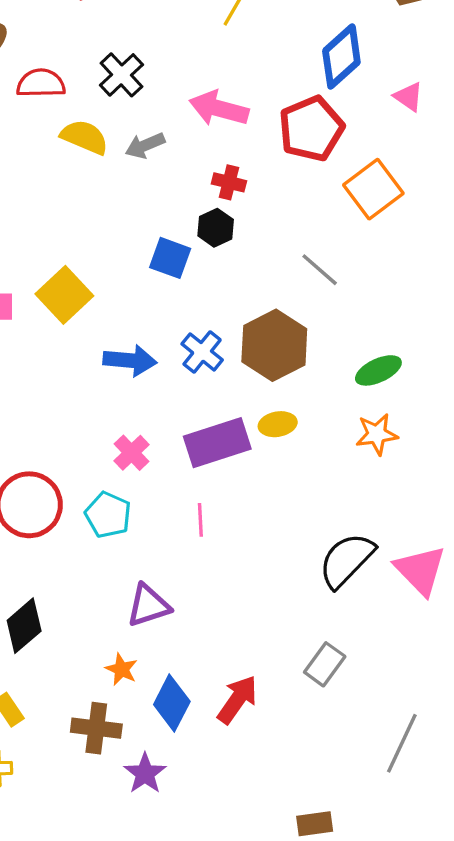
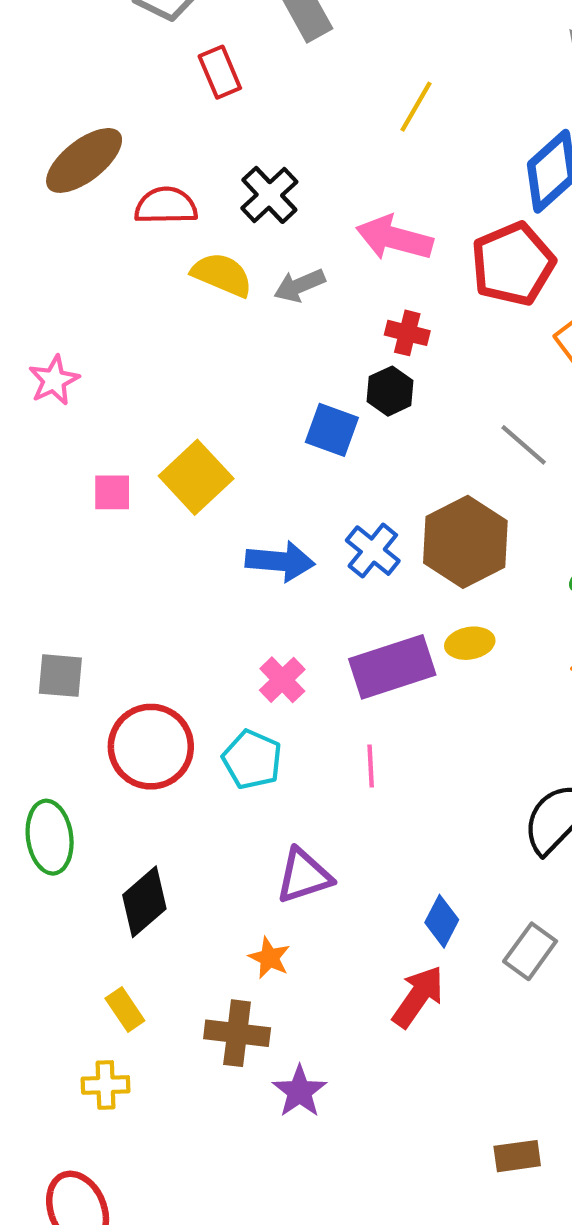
blue diamond: (172, 703) -> (442, 921), moved, size x0.7

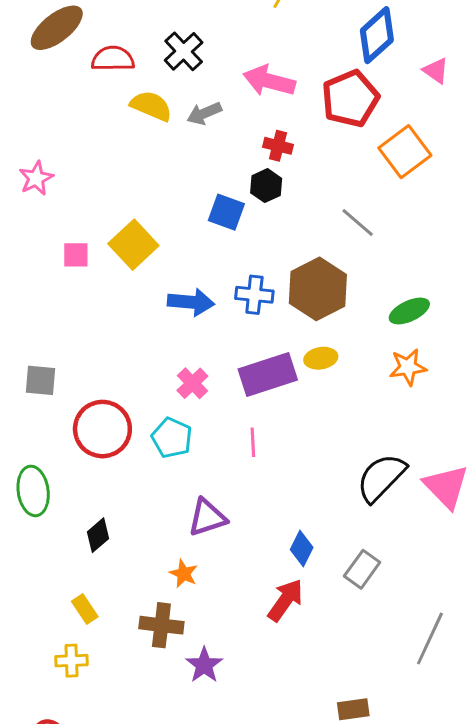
blue cross: (373, 551) -> (254, 295), turned -33
black diamond: (144, 902) -> (98, 535), size x0.7

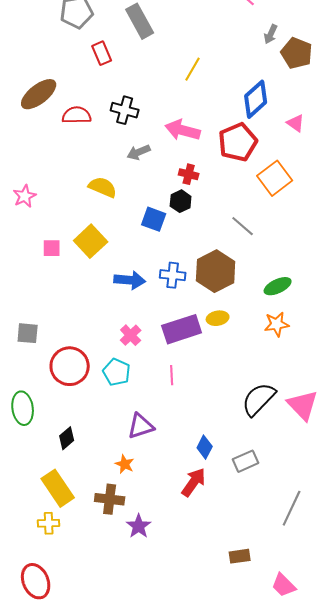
black cross: (184, 51) -> (125, 110), turned -32
yellow semicircle: (151, 106) -> (103, 187), moved
gray rectangle: (362, 569) -> (246, 461), turned 30
yellow rectangle: (85, 609) -> (58, 488), size x1.8

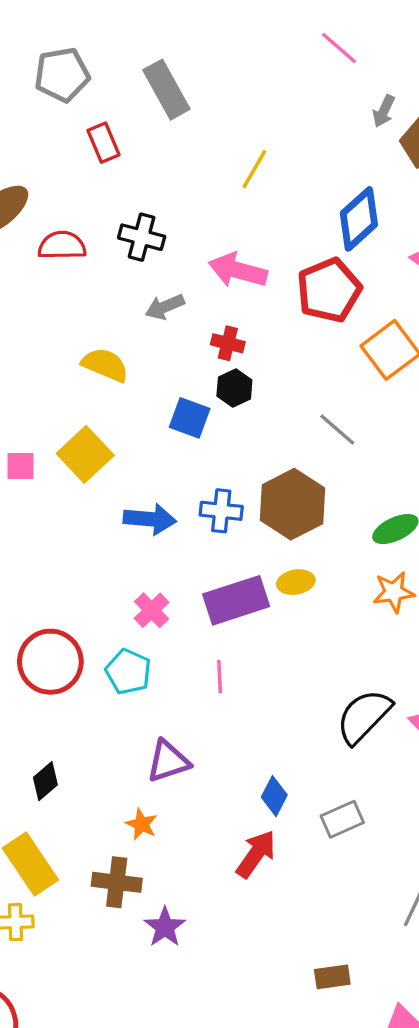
red cross: (189, 174) -> (228, 343), moved

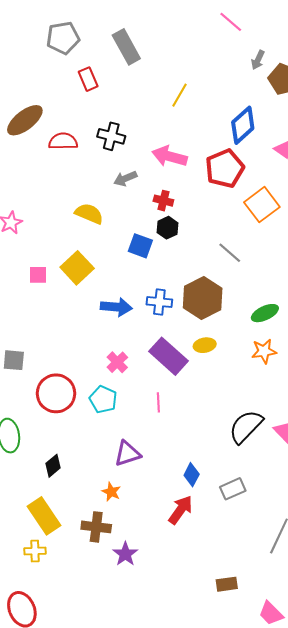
purple rectangle: (236, 600) -> (168, 356), turned 60

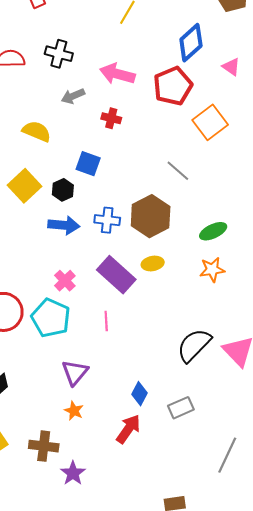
black hexagon: (167, 228) -> (63, 190), moved
cyan pentagon: (103, 399) -> (51, 318), size x1.4
purple triangle: (127, 454) -> (75, 372), turned -32
orange star: (111, 492) -> (74, 411), moved

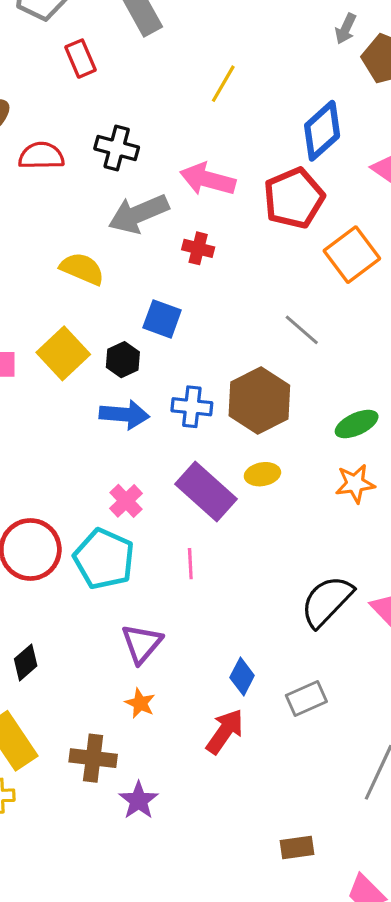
gray arrow: (73, 96) -> (139, 214), size x1.6

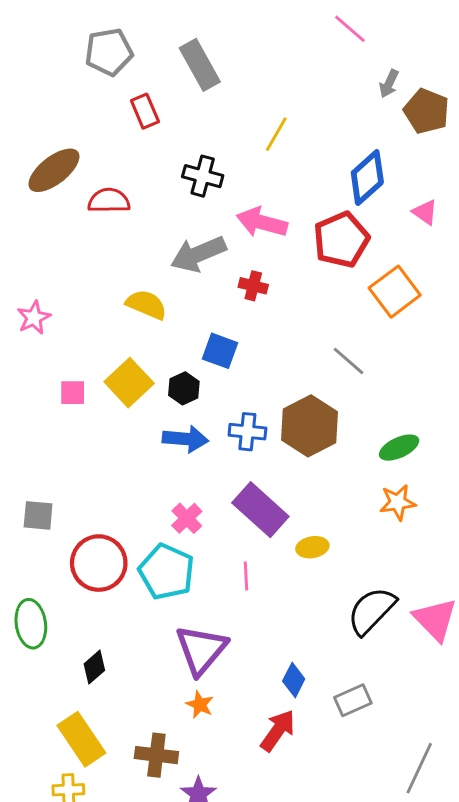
black cross: (117, 148) -> (203, 176), moved
yellow ellipse: (262, 474) -> (312, 547), moved
purple triangle: (142, 644) -> (201, 650), size x1.4

